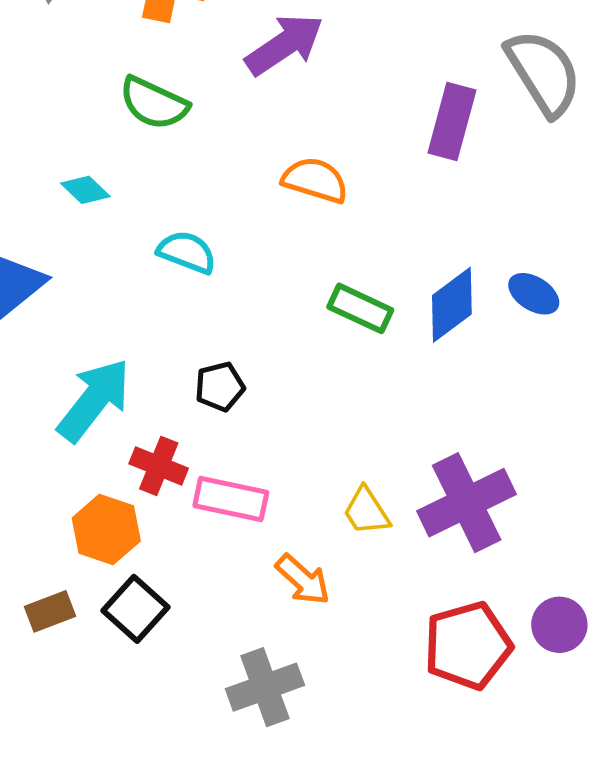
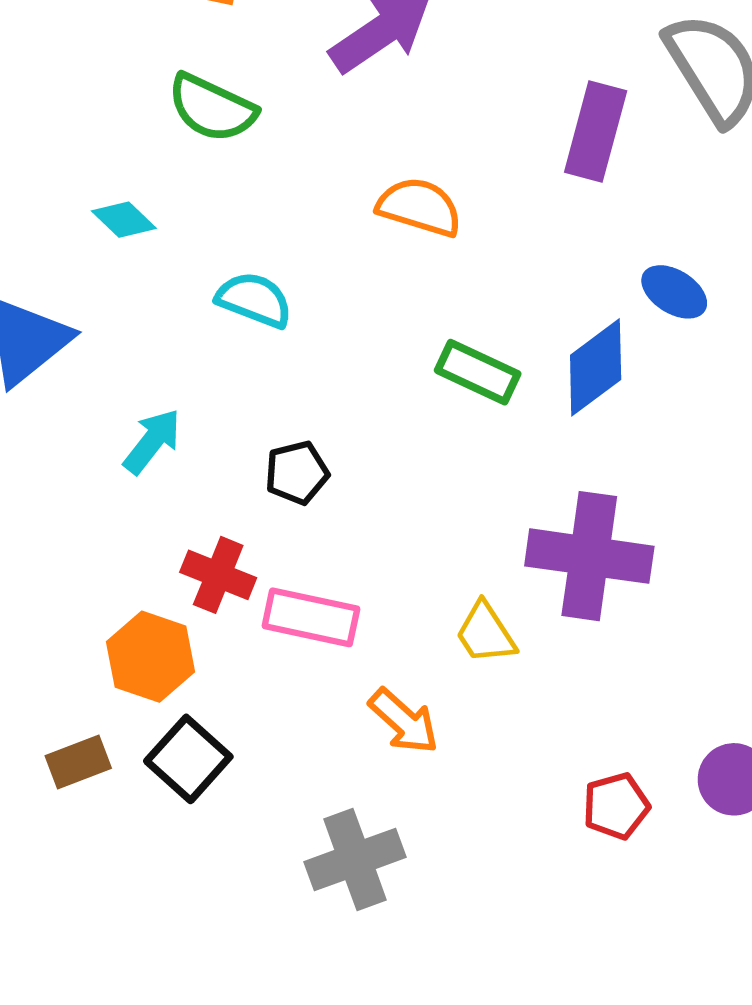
blue ellipse: (534, 294) -> (674, 292), moved
cyan arrow: (94, 400) -> (152, 441), moved, size x0.6
purple cross: (467, 503) -> (589, 556), moved, turned 34
red pentagon: (468, 646) -> (616, 806), size x0.6

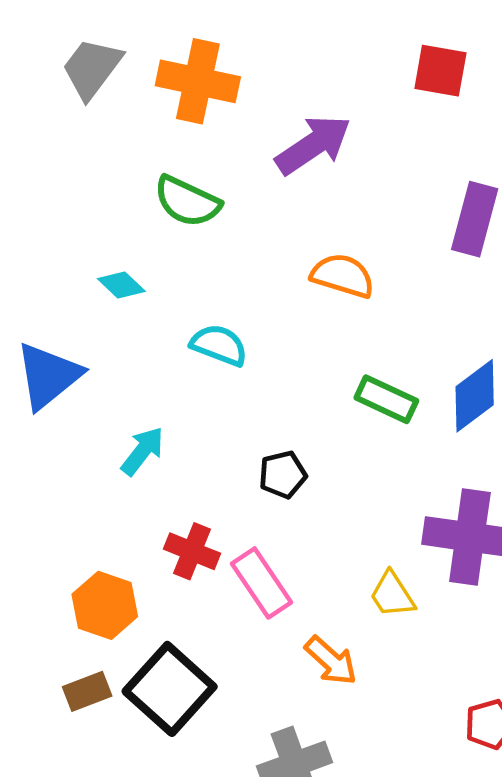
black pentagon: (297, 473) -> (283, 475), moved
pink rectangle: (311, 617) -> (261, 583), turned 44
orange hexagon: (151, 657) -> (105, 605), moved
black square: (188, 759) -> (170, 689), size x1.4

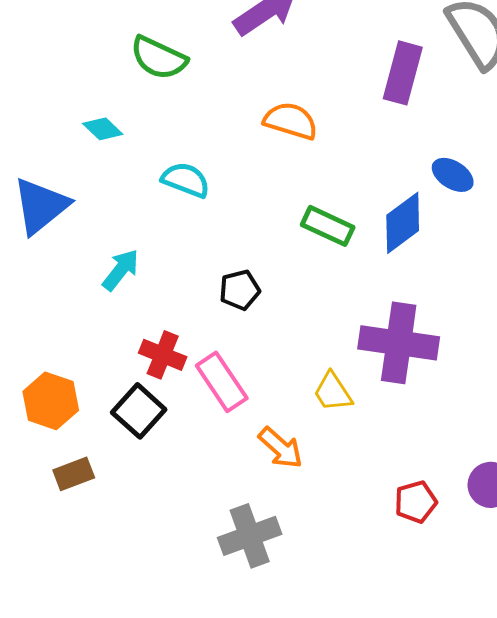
orange hexagon: (105, 605) -> (51, 401), moved
black square: (170, 689) -> (139, 411), moved, size x0.7

